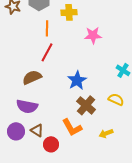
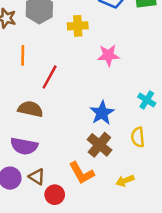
orange line: (47, 28) -> (23, 55), moved
brown semicircle: (32, 77) -> (30, 109), turned 36
blue star: (77, 80) -> (102, 113), moved
yellow semicircle: (116, 99) -> (138, 137), turned -119

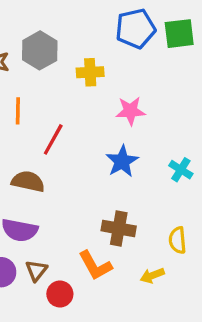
blue star: (102, 113) -> (122, 161), moved
yellow semicircle: (138, 137) -> (177, 240), moved
brown cross: (99, 145) -> (119, 228), turned -30
brown triangle: (37, 177) -> (36, 270), turned 36

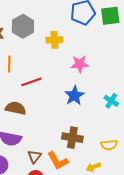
red line: (53, 139) -> (31, 82), turned 42
yellow semicircle: (177, 240) -> (109, 145), turned -91
brown triangle: (36, 270) -> (35, 156), moved

